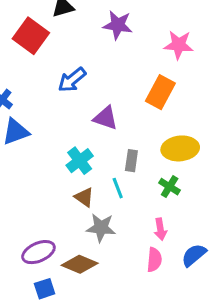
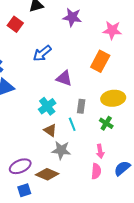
red square: (31, 36) -> (15, 24), size x0.7

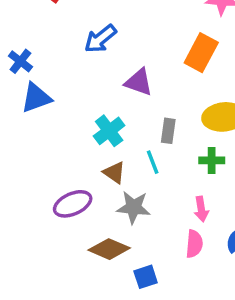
green cross: (106, 123) -> (212, 160), turned -32
purple ellipse: (20, 166) -> (73, 204), moved
blue square: (24, 190) -> (146, 277), moved

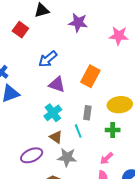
orange rectangle: (201, 53) -> (90, 76), moved
purple triangle: (139, 82) -> (57, 84), moved
pink arrow: (201, 209) -> (107, 158), turned 56

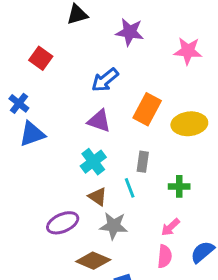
red square: (20, 30) -> (41, 58), moved
blue arrow: (48, 59) -> (105, 80), moved
yellow ellipse: (120, 105) -> (189, 124), moved

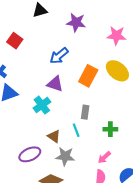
yellow ellipse: (189, 124) -> (117, 71), moved, turned 45
cyan cross: (93, 162) -> (42, 105), moved

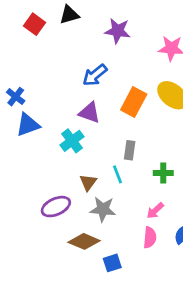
red square: (15, 41) -> (34, 24), moved
brown triangle: (54, 136) -> (88, 182), turned 32

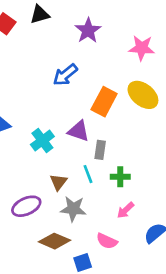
purple star: (118, 31) -> (88, 31), turned 30
purple triangle: (89, 113) -> (79, 131), moved
green cross: (163, 173) -> (120, 177), moved
pink semicircle: (150, 237) -> (107, 241), moved, turned 110

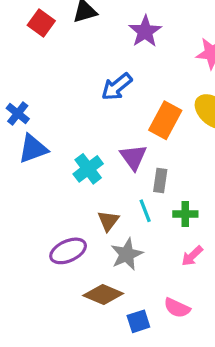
purple triangle: (79, 131) -> (133, 157), turned 35
gray star: (73, 209) -> (127, 254), turned -30
pink semicircle: (107, 241) -> (177, 308), moved

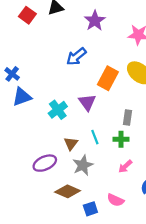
gray rectangle: (160, 181) -> (127, 117), moved

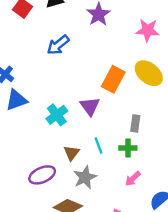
blue arrow: (76, 57) -> (58, 45), moved

